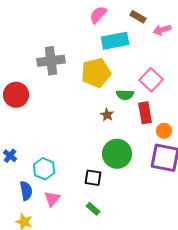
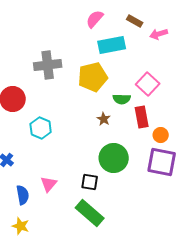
cyan hexagon: (44, 169) -> (41, 128), moved
pink triangle: (52, 199) -> (49, 184), moved
green rectangle: (93, 209) -> (90, 213), size x2.0

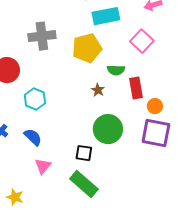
pink square: (148, 84) -> (142, 41), moved
pink triangle: (49, 184) -> (43, 166), moved
blue semicircle: (23, 195) -> (33, 137), moved, turned -36

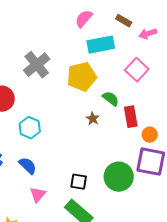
gray cross: (42, 36) -> (37, 65), turned -32
green semicircle: (116, 70) -> (111, 99), turned -144
green circle: (108, 129) -> (119, 177), moved

